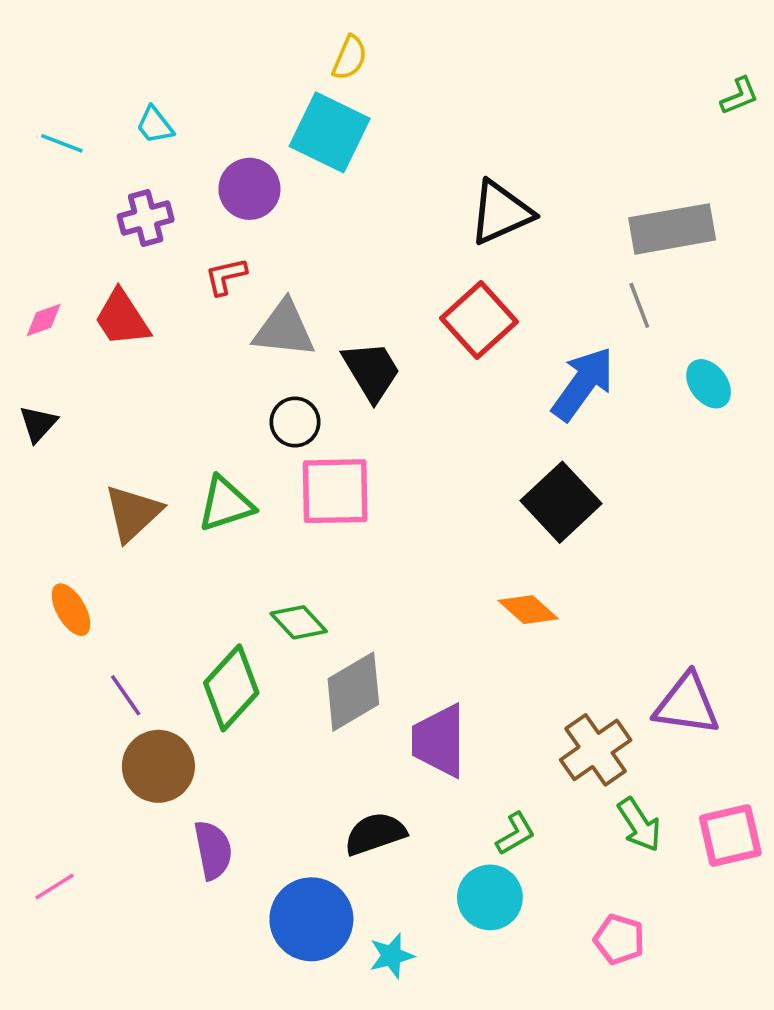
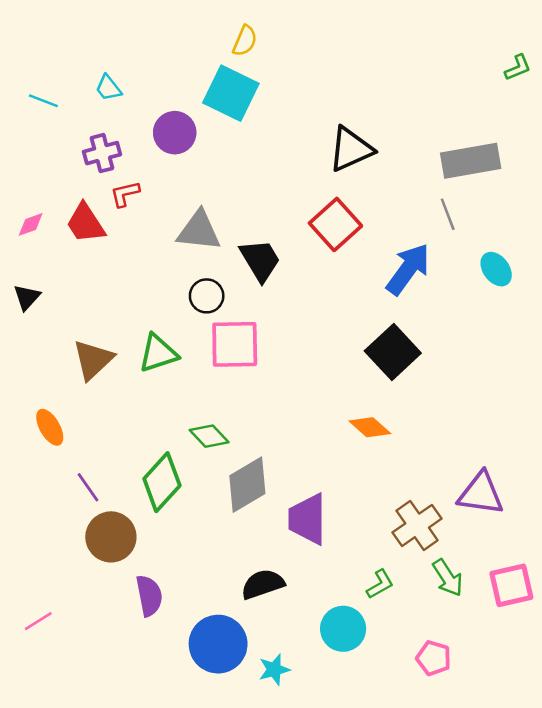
red L-shape: (226, 276) -> (125, 194), moved
green L-shape: (515, 834) -> (380, 584), moved

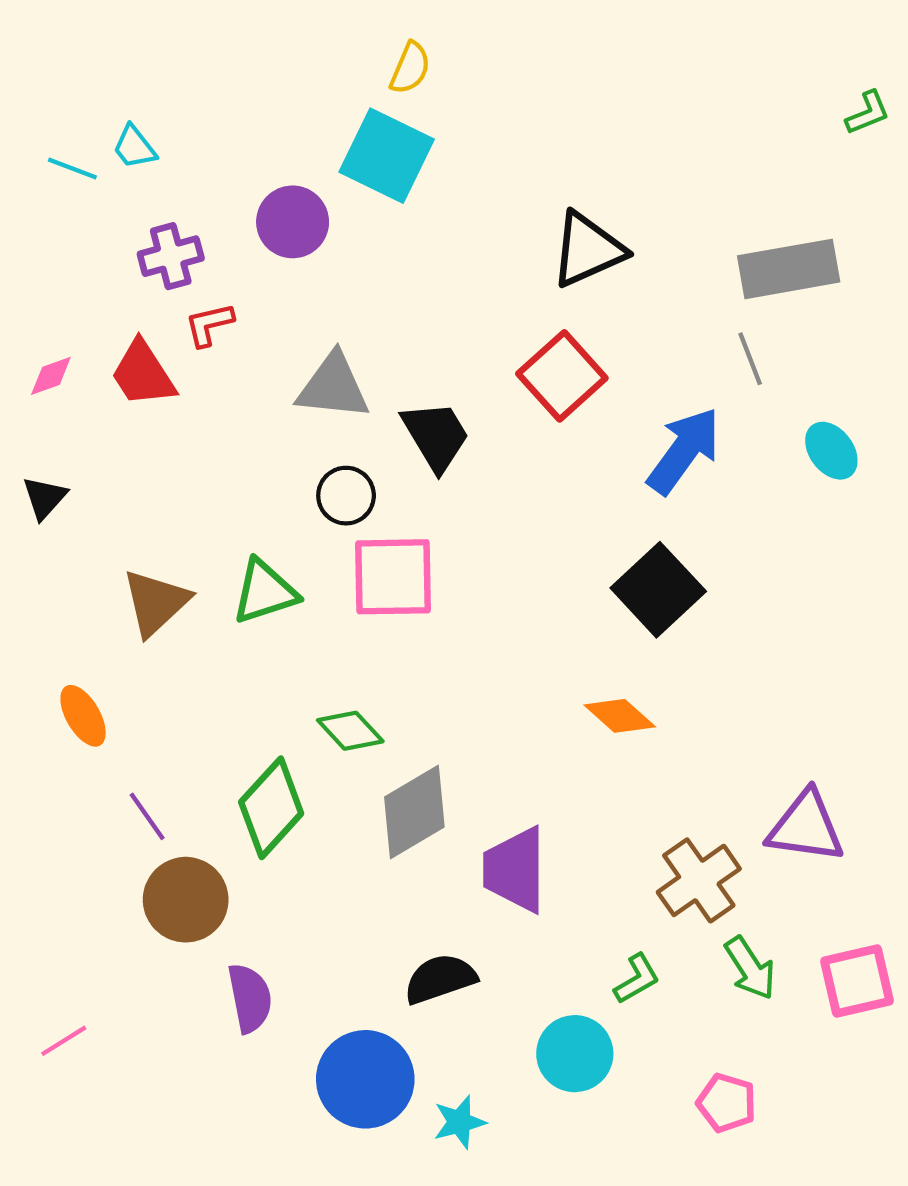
cyan trapezoid: (108, 88) -> (134, 147), moved

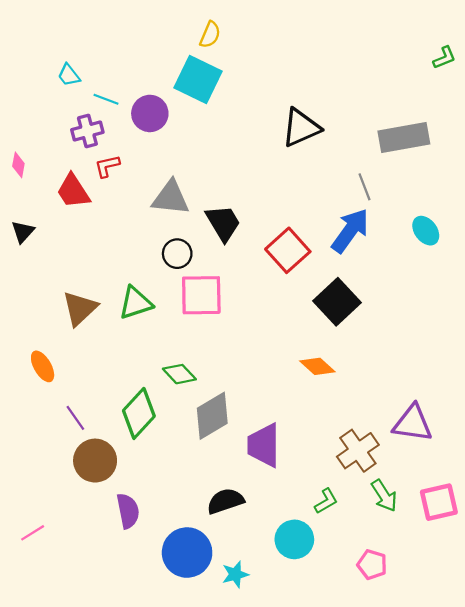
cyan line: (72, 168) -> (106, 99), moved
gray line: (750, 359) -> (364, 187), moved
pink diamond: (51, 376) -> (18, 165), moved, turned -60
red square: (562, 376) -> (288, 250), moved
black triangle: (45, 498) -> (23, 232), moved

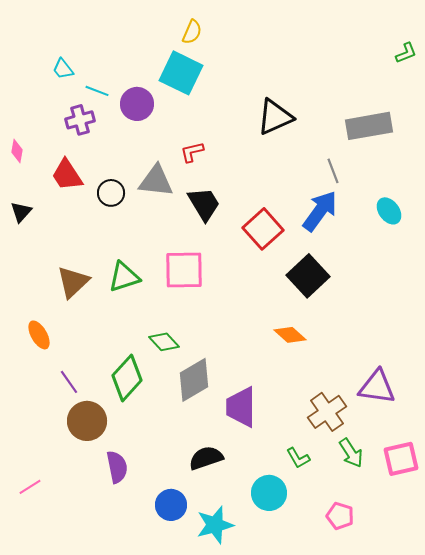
red L-shape: (107, 166) -> (192, 152), moved
black circle: (177, 254) -> (111, 193), moved
green L-shape: (326, 501) -> (298, 458), turned 90
blue circle: (187, 553) -> (171, 505), size x0.7
cyan star: (235, 574) -> (215, 525), size x1.5

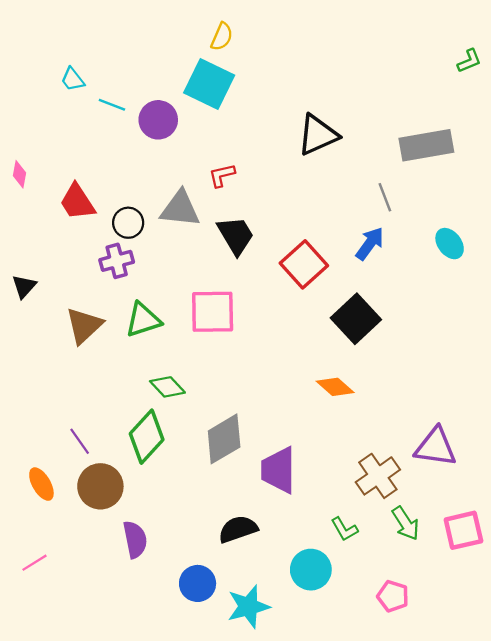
purple cross: (80, 120) -> (117, 261), moved
blue arrow: (320, 211) -> (370, 244), size x0.7
black triangle: (21, 212) -> (24, 286), moved
orange ellipse: (39, 335) -> (41, 484), moved
green diamond: (164, 342) -> (167, 387), moved

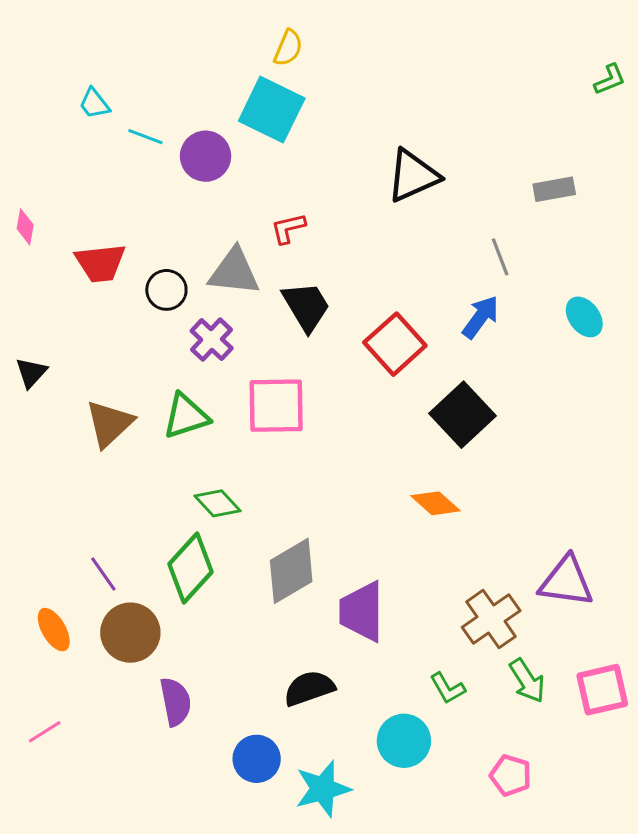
gray rectangle: (426, 145) -> (554, 189), size x0.6
red trapezoid: (77, 202) -> (100, 263), turned -63
purple cross: (117, 261) -> (212, 340), moved, turned -32

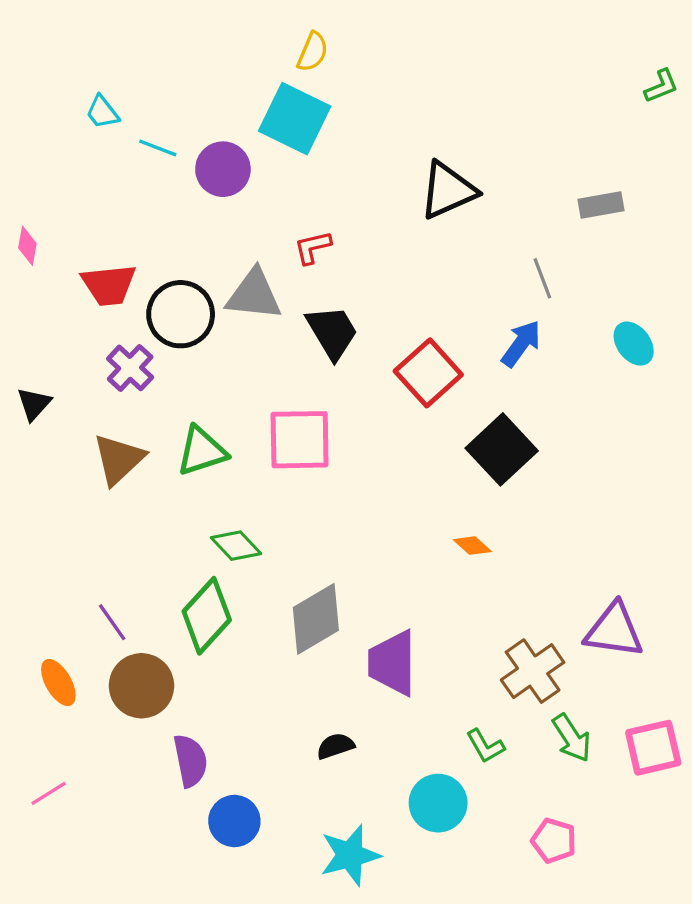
black circle: (166, 290) -> (181, 314), size x1.5
purple cross: (212, 340) -> (130, 368), moved
orange diamond: (435, 503) -> (472, 546), size x0.7
black semicircle: (309, 688) -> (335, 746), size x0.7
blue circle: (257, 759) -> (234, 821), moved

